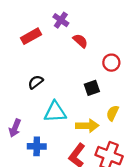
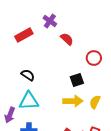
black semicircle: (36, 82) -> (28, 75), turned 72
cyan triangle: (55, 112) -> (29, 101), moved
yellow arrow: (87, 126) -> (73, 101), moved

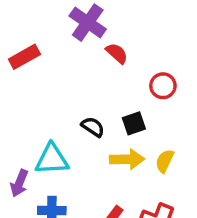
purple cross: (50, 21) -> (88, 23), size x1.5
red rectangle: (24, 35) -> (24, 57), moved
black semicircle: (28, 75) -> (93, 127), moved

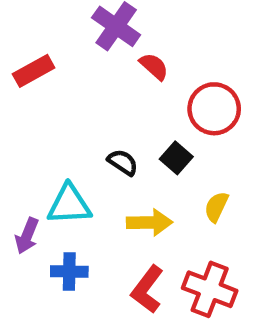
red circle: (163, 86) -> (214, 109), size x1.5
black square: (134, 123) -> (176, 158), turned -30
yellow arrow: (127, 159) -> (150, 222), moved

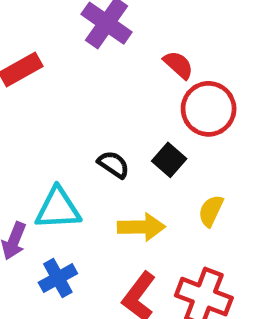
red semicircle: (154, 66) -> (178, 65), moved
blue cross: (69, 271) -> (58, 278), turned -30

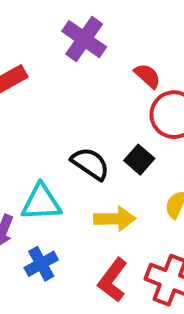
black semicircle: (114, 164) -> (90, 164), size x1.4

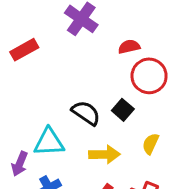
red semicircle: (147, 76) -> (129, 47), turned -55

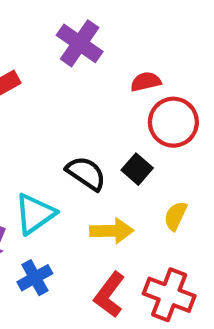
cyan triangle: (49, 142) -> (35, 214), turned -32

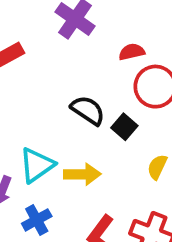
black semicircle: (86, 173) -> (88, 110), moved
yellow arrow: (112, 231) -> (82, 174), moved

